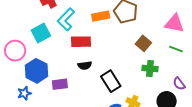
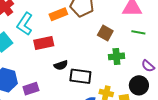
black semicircle: (85, 65) -> (61, 65), moved
black rectangle: (111, 81) -> (80, 76), turned -40

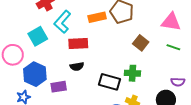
green cross: (116, 56) -> (132, 73), moved
black semicircle: (61, 65) -> (77, 66), moved
purple semicircle: (148, 66) -> (178, 82), turned -48

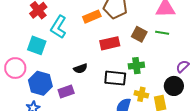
cyan square: (38, 36) -> (37, 45), turned -30
red rectangle: (78, 43) -> (110, 43), moved
green line: (173, 47) -> (162, 33), moved
purple semicircle: (178, 82) -> (183, 66), turned 144

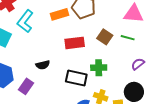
purple semicircle: (183, 66) -> (138, 64), moved
purple rectangle: (66, 92) -> (26, 86), turned -42

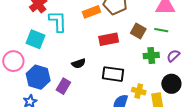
cyan L-shape: (25, 21) -> (58, 21), turned 145
green cross: (99, 68) -> (151, 56), moved

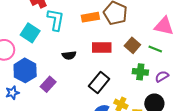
black semicircle: (79, 63) -> (69, 55), moved
black rectangle: (113, 74) -> (99, 82), turned -70

